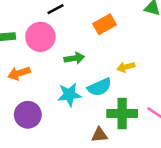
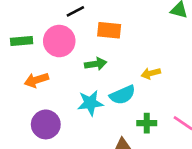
orange rectangle: (104, 24) -> (109, 30), moved, turned 35
green cross: (122, 114) -> (147, 123), size x0.6

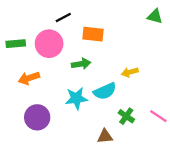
green cross: (147, 123) -> (126, 116), turned 35

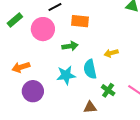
green rectangle: (16, 44) -> (15, 20), moved, turned -35
orange arrow: (29, 78) -> (21, 67), moved
cyan semicircle: (105, 91) -> (90, 69), turned 102

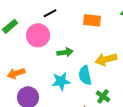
orange rectangle: (80, 21) -> (92, 20), moved
yellow arrow: (111, 53) -> (106, 59), size x1.5

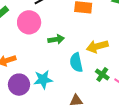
cyan star: (61, 81) -> (43, 80), moved
green cross: (103, 96) -> (102, 74), moved

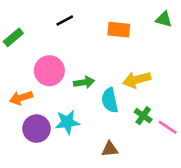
pink circle: (29, 22) -> (49, 71), moved
green arrow: (56, 39) -> (84, 82), moved

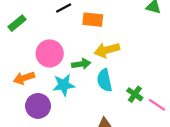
orange rectangle: (119, 30) -> (93, 20), moved
yellow arrow: (137, 80) -> (107, 50), moved
cyan star: (67, 122) -> (64, 85), moved

